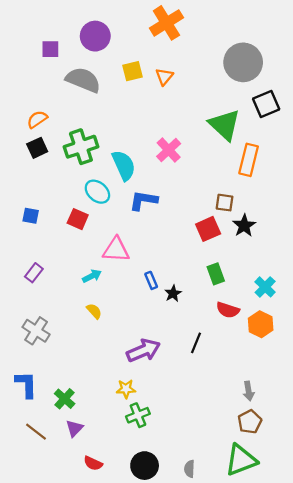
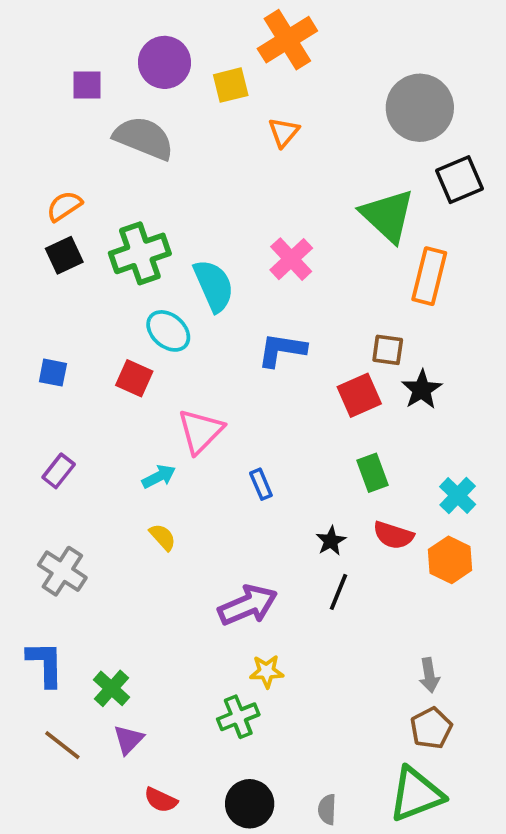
yellow square: (132, 71) -> (231, 85), moved
blue L-shape: (143, 200) -> (282, 350), moved
pink triangle: (116, 250) -> (200, 431), turned -48
black star: (173, 294) -> (331, 541), moved
yellow star: (126, 389) -> (267, 671), moved

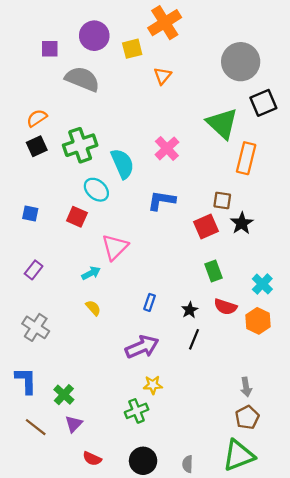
blue rectangle: (261, 484) -> (150, 302), moved, turned 42

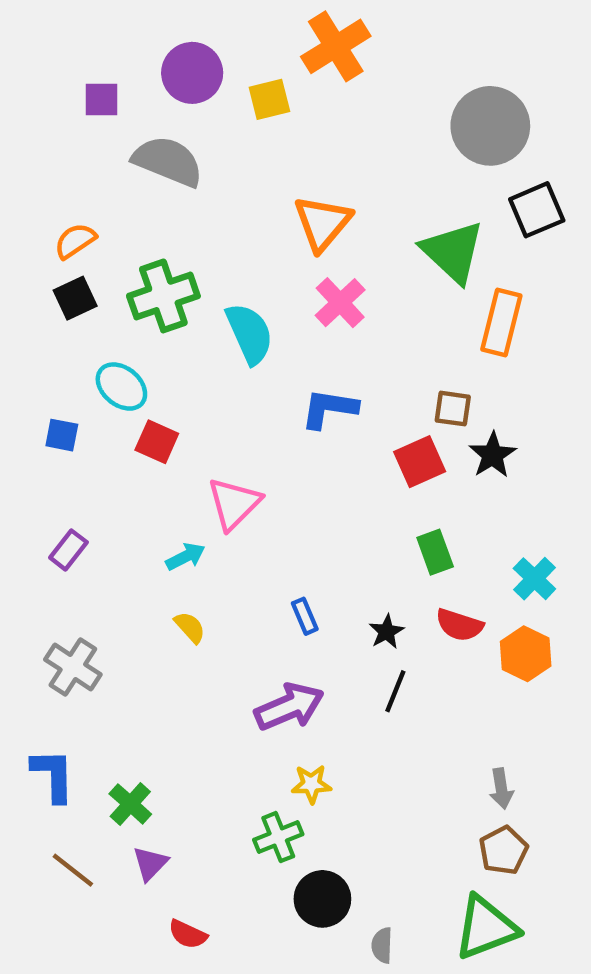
orange triangle: (163, 76) -> (322, 223), moved, size x1.6
cyan ellipse: (96, 190) -> (121, 387), moved
blue rectangle: (150, 302) -> (305, 616), turned -42
black circle: (143, 461) -> (322, 899), moved

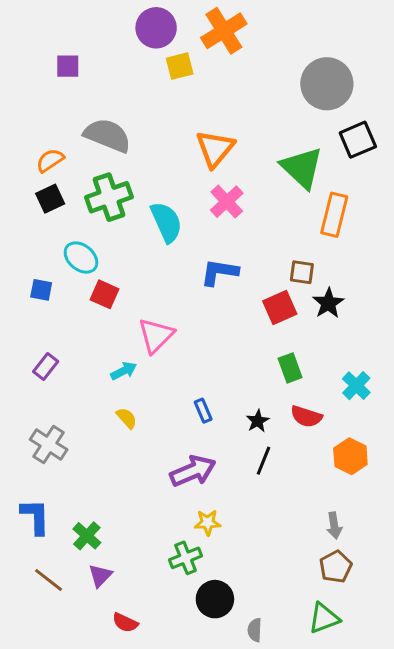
purple circle: (192, 73) -> (156, 28), moved
gray semicircle: (168, 161) -> (107, 135), moved
orange hexagon: (526, 654) -> (350, 456), moved
green triangle: (486, 928) -> (324, 618), size x0.7

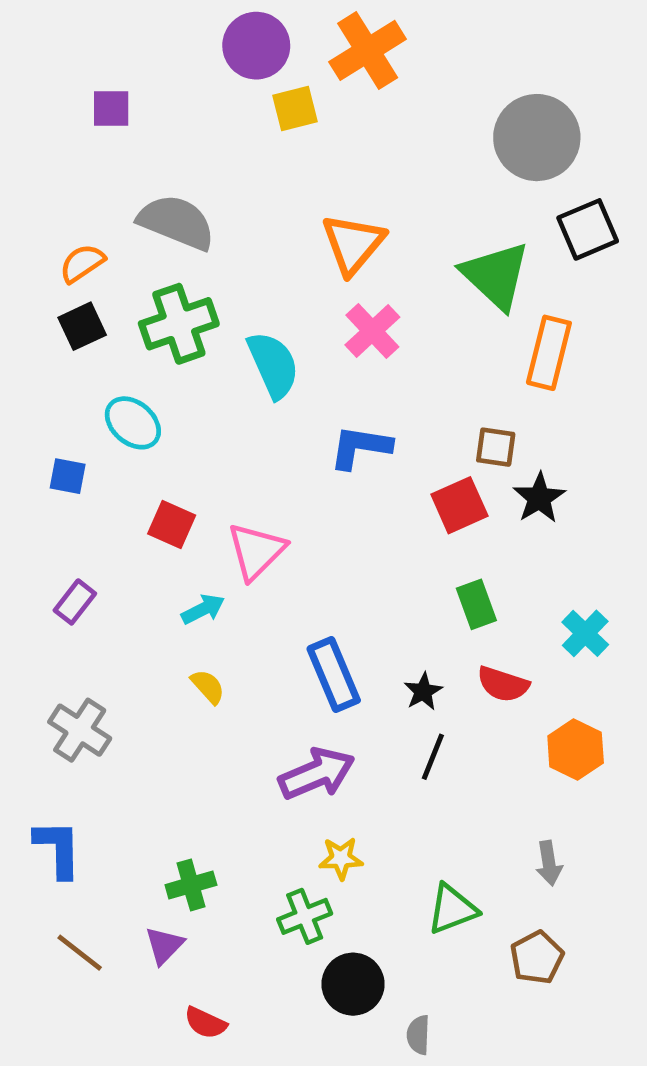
red square: (105, 294) -> (172, 525), moved
blue rectangle: (203, 411) -> (334, 674), size x1.8
green cross: (87, 536) -> (191, 885), moved, turned 32
brown pentagon: (336, 567) -> (537, 957), moved
green triangle: (324, 618) -> (452, 909), moved

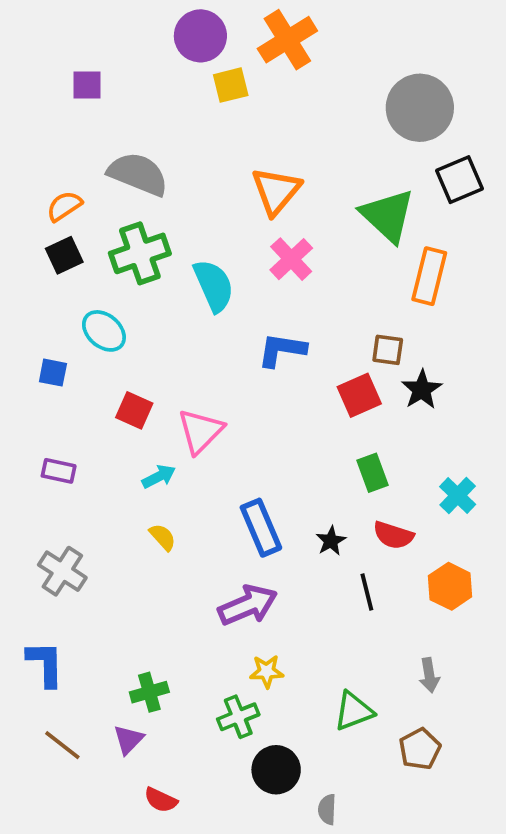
purple rectangle: (75, 602) -> (59, 471), turned 64
black line: (433, 757) -> (367, 592), moved, turned -36

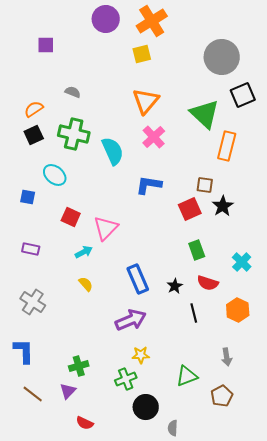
yellow square: (231, 85) -> (142, 54), moved
gray semicircle: (138, 174) -> (73, 92), size x0.5
green cross: (140, 253) -> (74, 134), turned 32

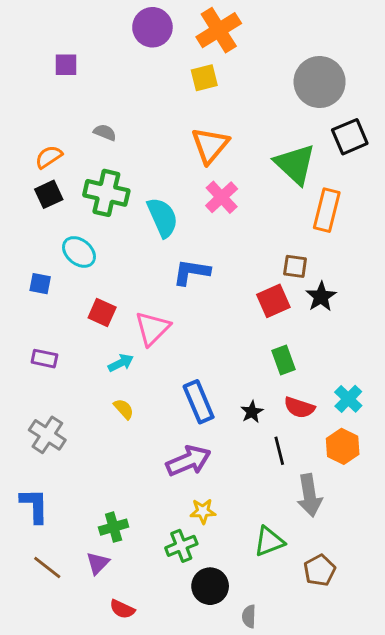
blue L-shape: (149, 185) -> (191, 272), moved
cyan cross: (242, 262) -> (348, 399), moved
gray arrow: (227, 357) -> (309, 495), moved, size x1.6

